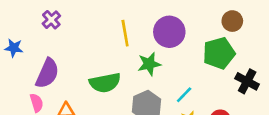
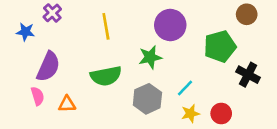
brown circle: (232, 21) -> (247, 14), moved
yellow line: (125, 33) -> (106, 26), moved
blue star: (14, 48) -> (25, 32), moved

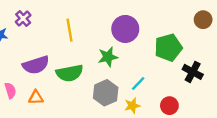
brown circle: (247, 14) -> (203, 20), moved
purple semicircle: (48, 67) -> (36, 65), moved, turned 48
yellow star: (190, 113) -> (132, 106), moved

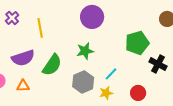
purple circle: (125, 29) -> (92, 17), moved
yellow line: (70, 30) -> (40, 28), moved
green semicircle: (70, 73) -> (52, 65), turned -45

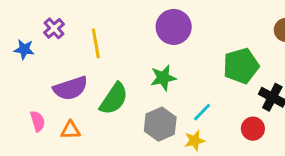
red circle: (138, 93) -> (253, 129), moved

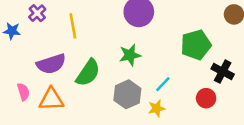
orange triangle: (70, 130) -> (51, 99), size x1.5

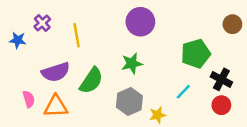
cyan line: (163, 84) -> (183, 92), moved
red circle: (206, 98) -> (221, 105), moved

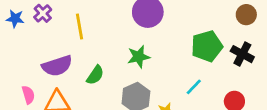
blue star: (18, 40) -> (15, 19), moved
black cross: (221, 79) -> (242, 54), moved
green semicircle: (91, 81) -> (95, 75), size x0.7

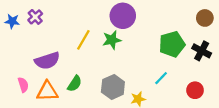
yellow line: (79, 26) -> (83, 40), moved, turned 40
green star: (139, 57) -> (112, 40), moved
green semicircle: (95, 75) -> (75, 84), moved

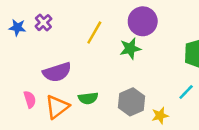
yellow line: (83, 40) -> (94, 32), moved
green semicircle: (75, 84) -> (88, 98), turned 49
orange triangle: (47, 91) -> (57, 107), turned -35

